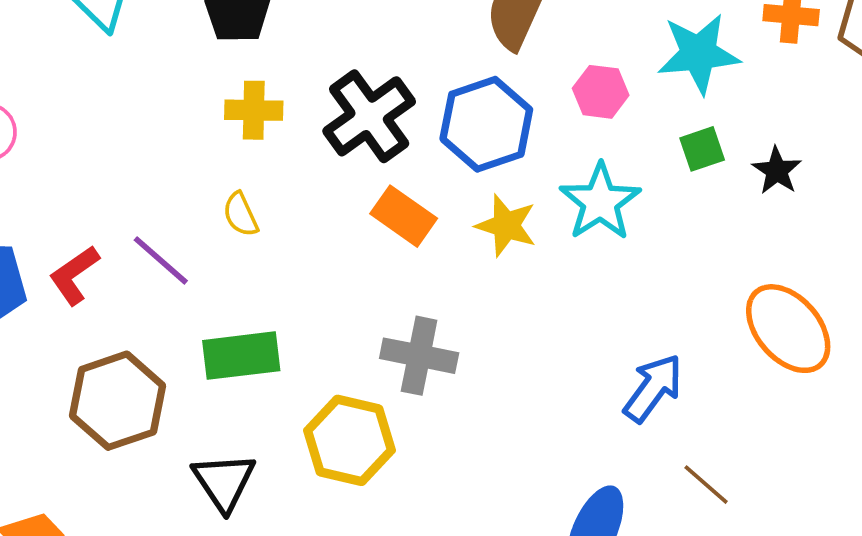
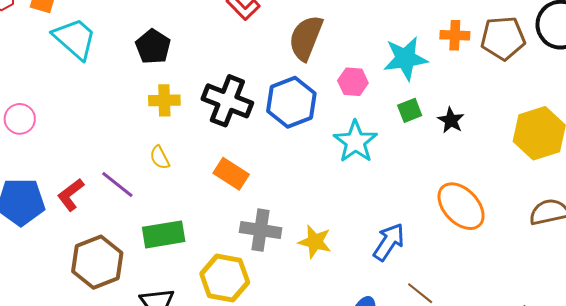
black cross: (369, 116) -> (227, 101), turned -30
orange rectangle: (404, 216) -> (231, 174), moved
yellow star: (506, 226) -> (315, 242), moved

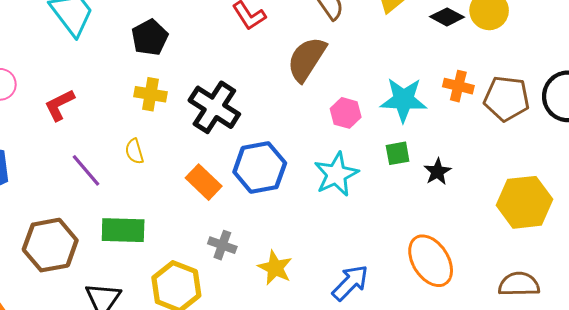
blue hexagon: (291, 102) -> (260, 168), moved
red L-shape: (71, 195) -> (59, 105), moved
gray cross: (261, 230) -> (222, 245), size x0.7

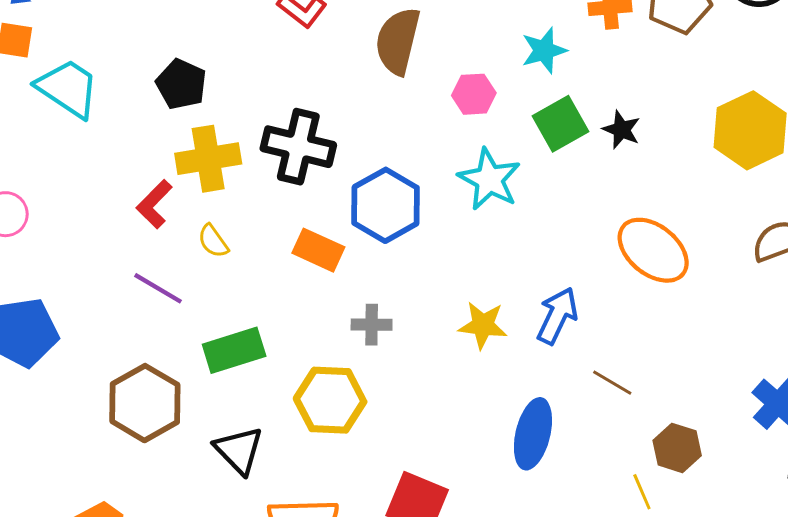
yellow cross: (150, 94) -> (208, 159), size x1.4
cyan star: (404, 100) -> (544, 50), size x0.7
red L-shape: (59, 105) -> (154, 204), moved
green square: (398, 153) -> (561, 124), size x1.5
yellow star: (275, 268) -> (483, 325), moved

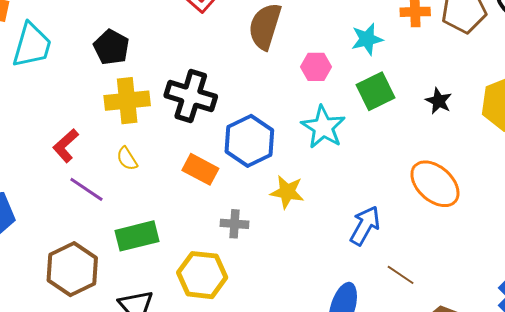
cyan trapezoid: (68, 88) -> (32, 45), turned 69
black star: (621, 130) -> (439, 101), moved
red L-shape: (154, 204) -> (66, 146), moved
yellow star: (483, 325) -> (287, 192), moved

